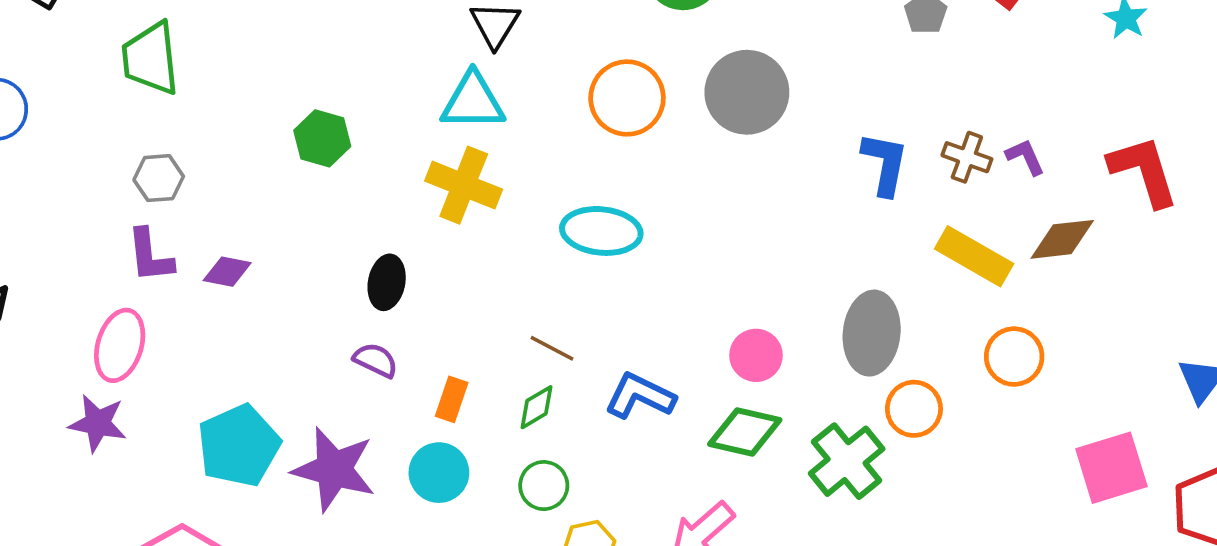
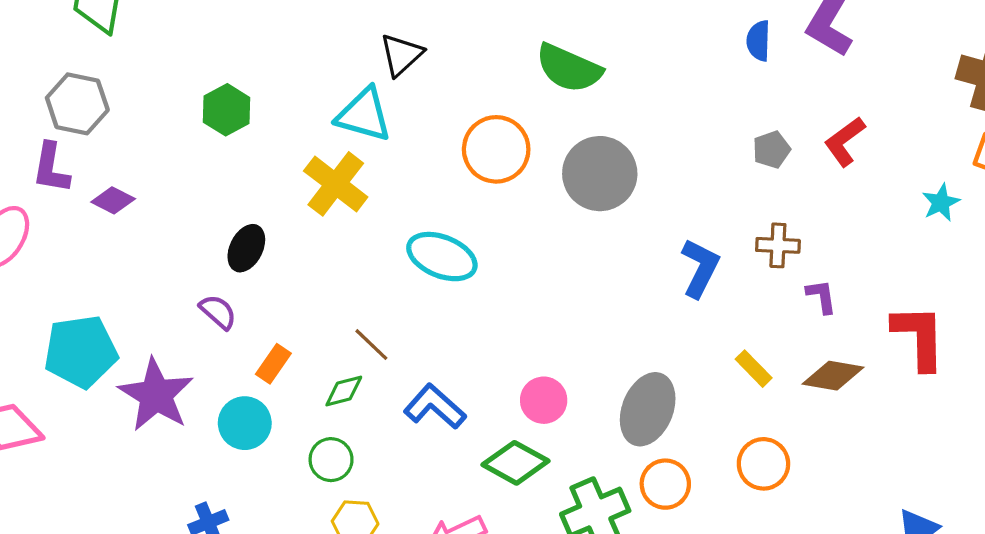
brown cross: (967, 157) -> (778, 245), moved, turned -33
gray hexagon: (159, 178) -> (77, 104), size x1.4
yellow rectangle: (974, 256) -> (754, 369), size x0.6

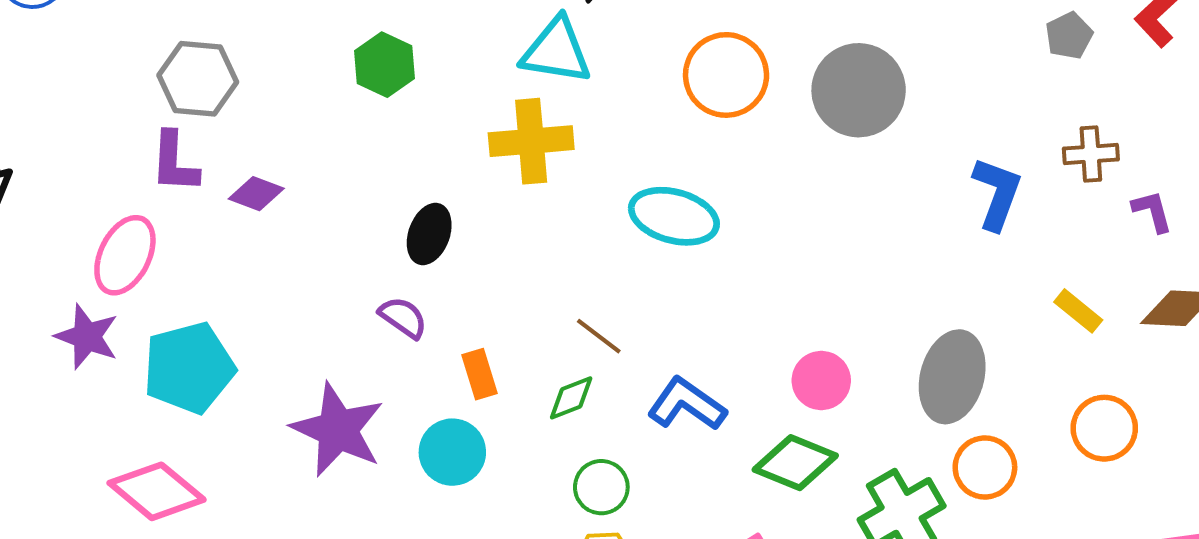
yellow cross: (336, 184) -> (531, 141), turned -36
cyan pentagon: (81, 352) -> (189, 368), moved
orange rectangle: (273, 364) -> (479, 374), turned -45
green circle: (331, 460) -> (601, 487), moved

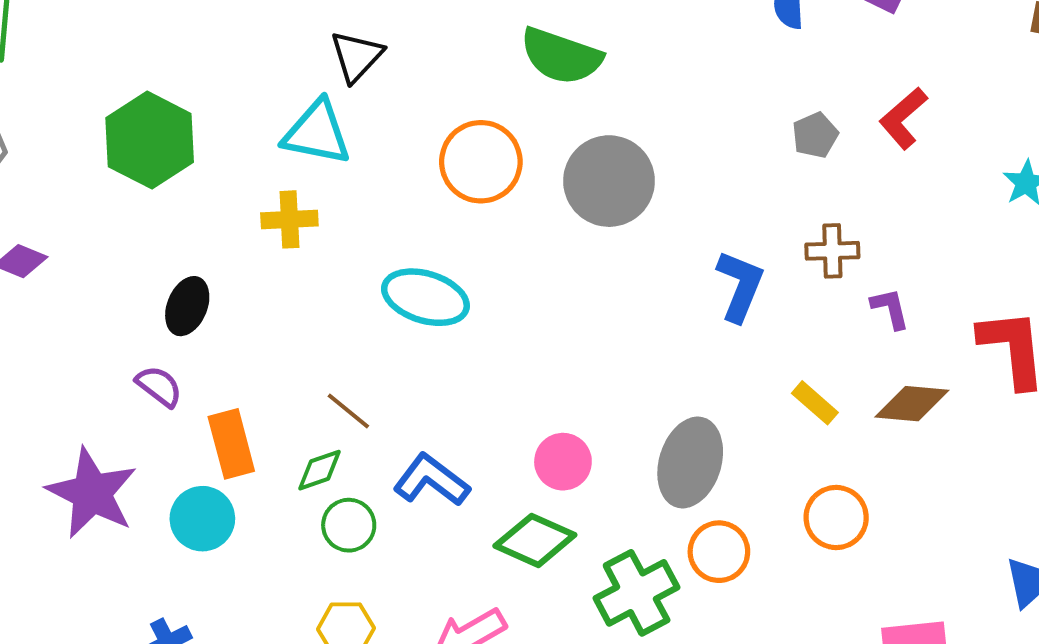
green hexagon: (384, 65) -> (150, 140), size x1.5
yellow cross: (531, 141) -> (289, 219), size x0.7
orange rectangle: (479, 374) -> (231, 444), size x1.4
green circle: (601, 487) -> (349, 525), moved

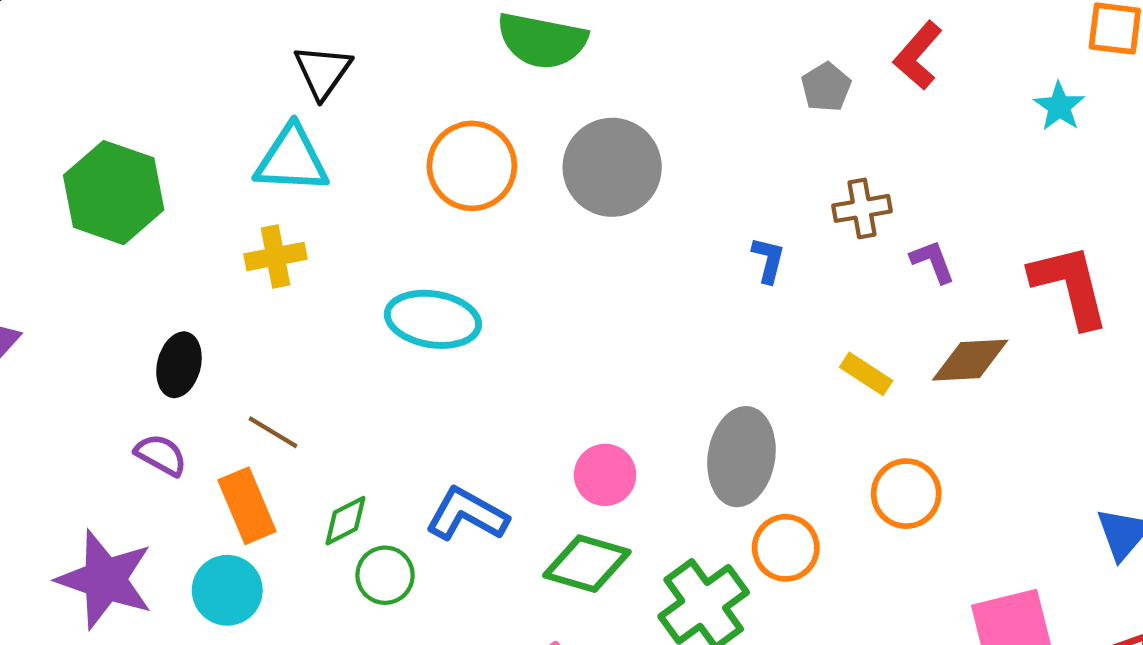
blue L-shape: (740, 286) -> (768, 260), size x0.6
brown line: (348, 411) -> (273, 432), moved

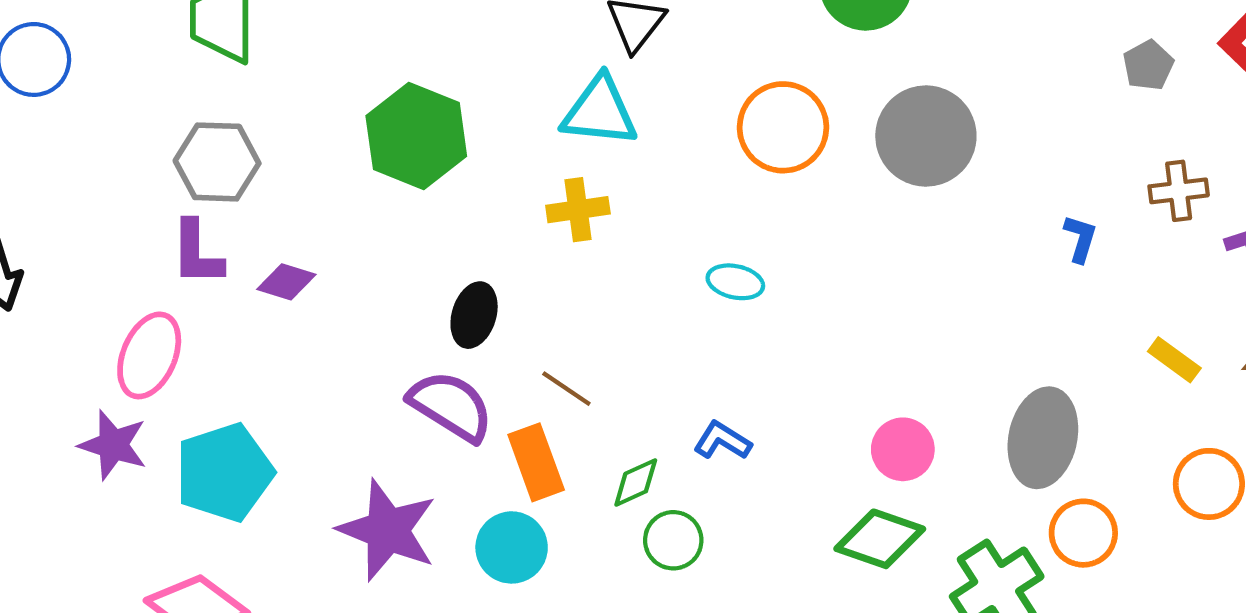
cyan ellipse: (433, 319) -> (735, 282), size x0.6
purple semicircle: (161, 455) -> (451, 406), size x1.6
blue L-shape: (467, 514) -> (722, 441), moved, size x0.7

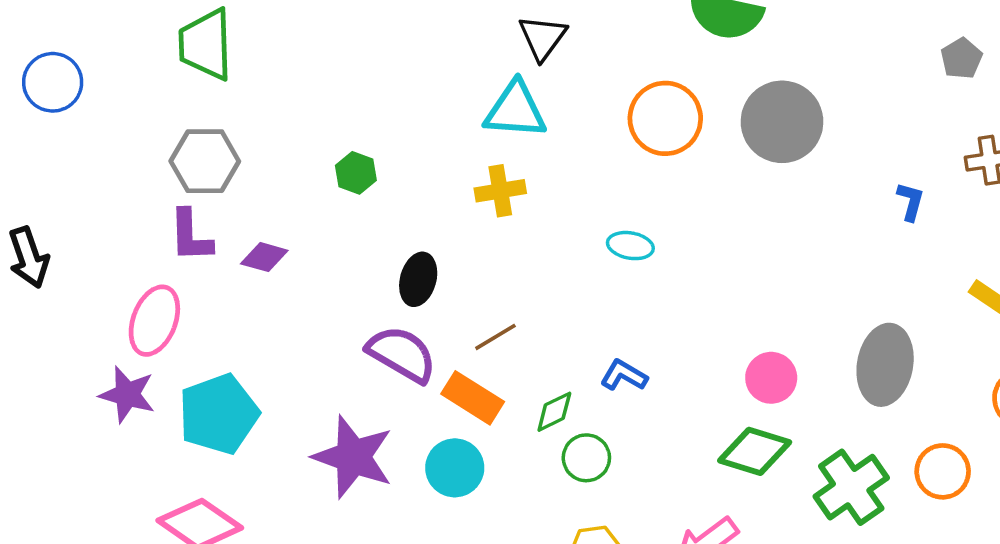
green hexagon: (416, 136) -> (356, 173), moved, size x0.5
brown line: (566, 389) -> (495, 337), turned -63
orange rectangle: (536, 462) -> (473, 398), turned -36
orange circle: (1083, 533) -> (943, 471), moved

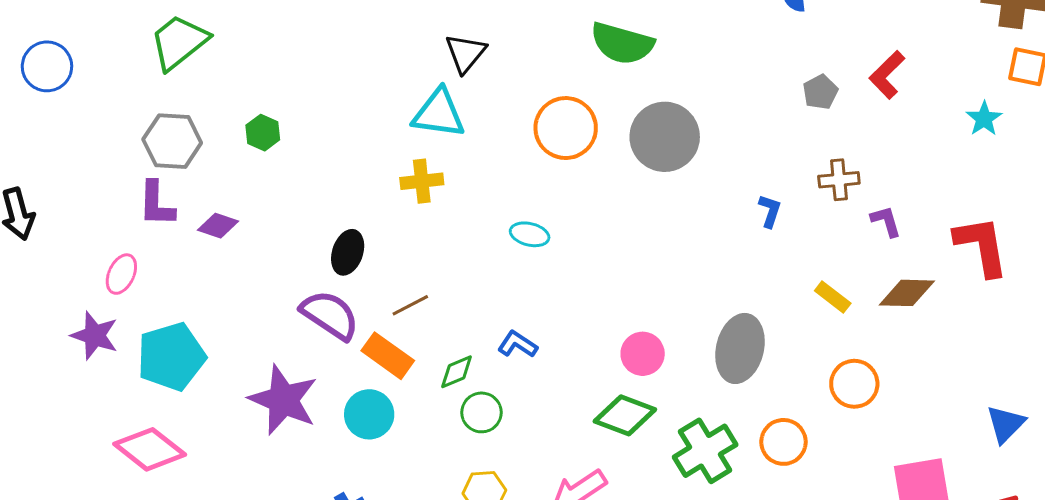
green trapezoid: (206, 44) -> (179, 42), turned 50
green hexagon: (356, 173) -> (263, 133), moved
pink ellipse: (154, 321) -> (121, 274), size x0.7

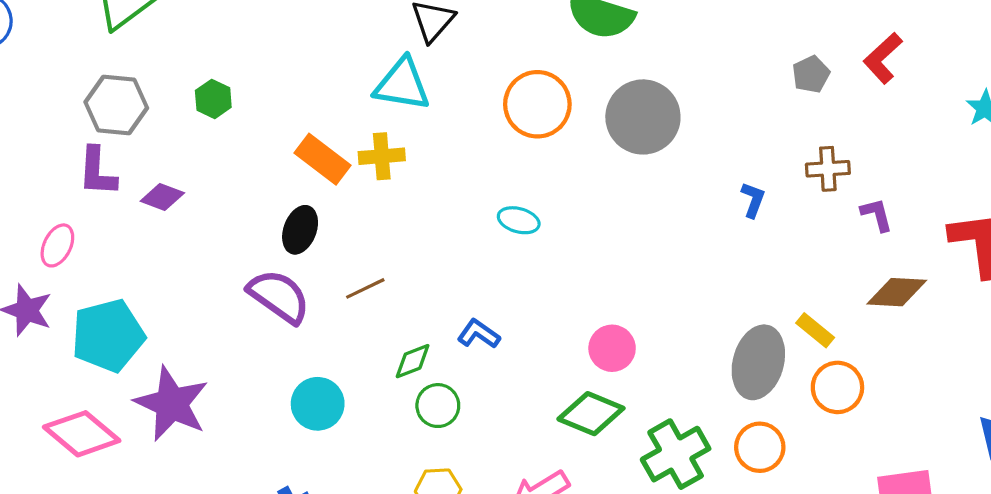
cyan ellipse: (530, 234) -> (519, 220), moved
yellow rectangle: (833, 297) -> (815, 330), moved
gray ellipse: (740, 348) -> (758, 362), moved
orange rectangle: (388, 356) -> (322, 159), moved
purple star: (283, 400) -> (172, 404), moved

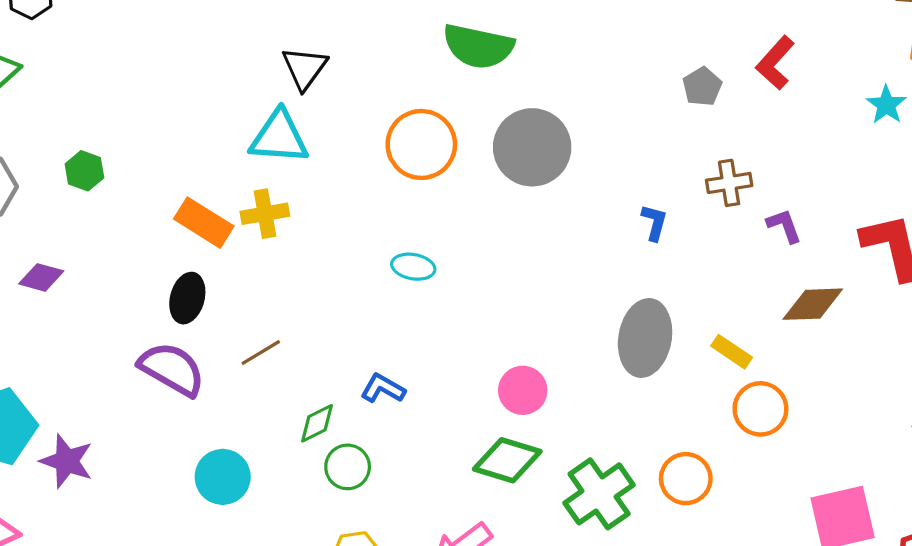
gray ellipse: (758, 362) -> (645, 338), moved
purple star: (172, 404) -> (67, 461), moved, size x0.7

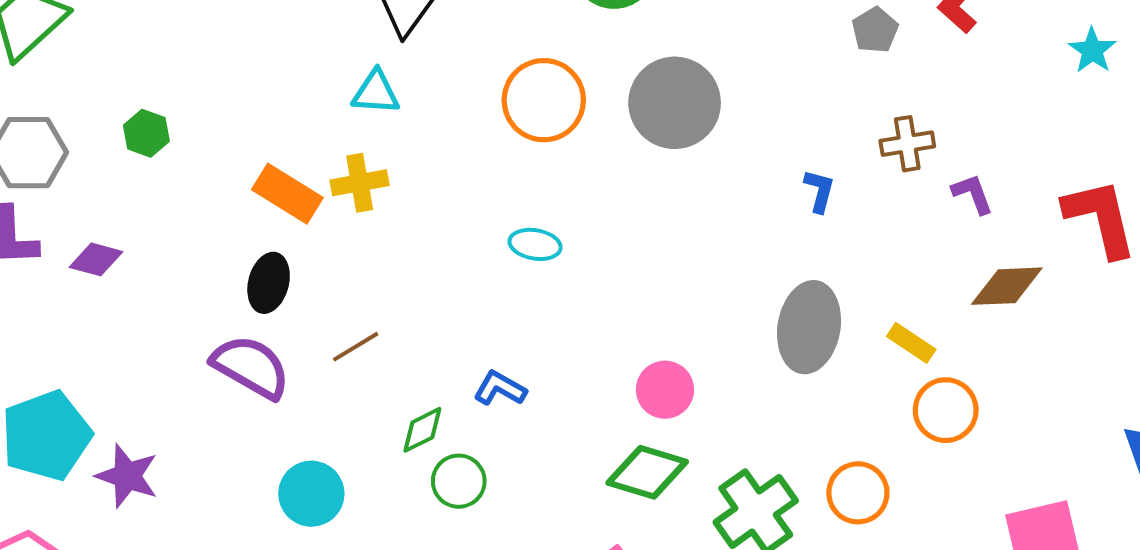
cyan triangle: (279, 137) -> (376, 92), size x0.7

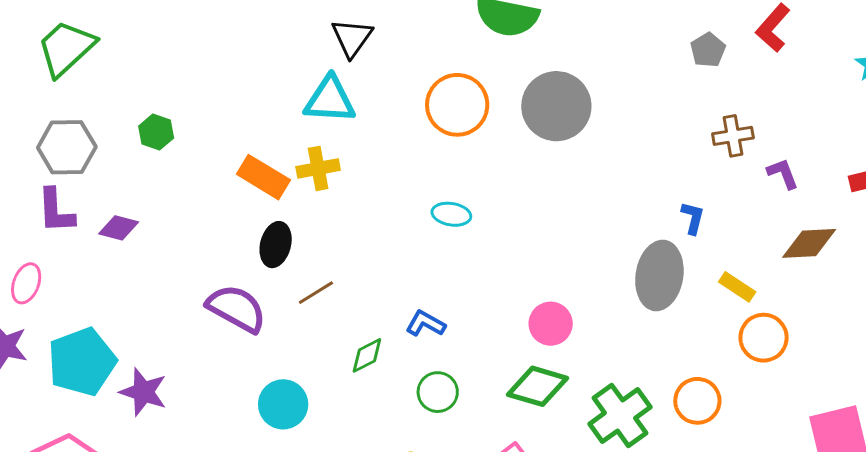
cyan triangle: (376, 92) -> (330, 100), size x1.4
blue L-shape: (819, 191) -> (693, 218), moved
black ellipse: (269, 283) -> (276, 245), moved
green circle: (459, 481) -> (438, 392), moved

